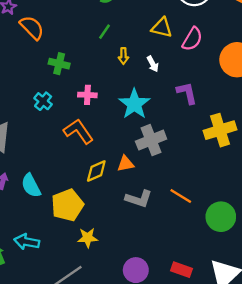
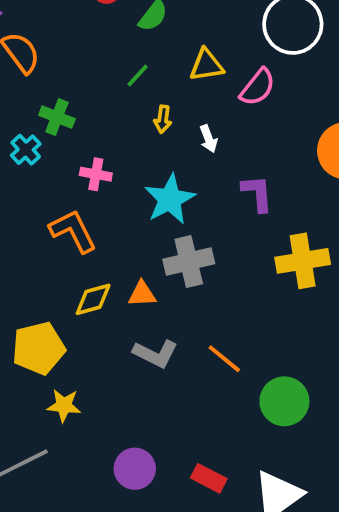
yellow triangle: (162, 28) -> (206, 65), moved, turned -30
pink semicircle: (192, 39) -> (258, 87), moved
cyan cross: (43, 101) -> (26, 150), moved

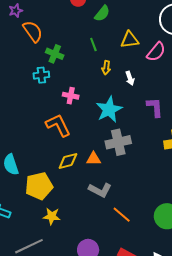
green line: (138, 75) -> (93, 44), turned -64
green cross: (57, 117) -> (55, 54), moved
cyan cross: (26, 150) -> (41, 75), moved, turned 35
orange line: (224, 359) -> (122, 215), moved

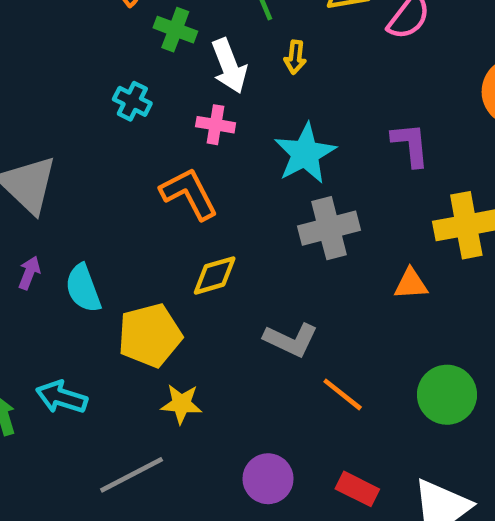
cyan cross: (41, 75) -> (132, 101), moved, turned 35
white arrow: (130, 78) -> (229, 66), moved, size x1.6
orange triangle: (94, 159) -> (411, 284), moved

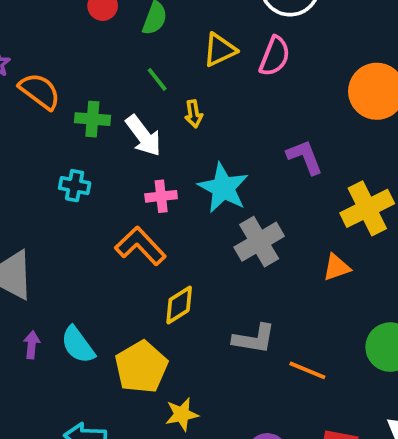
pink cross: (216, 125) -> (161, 196), moved

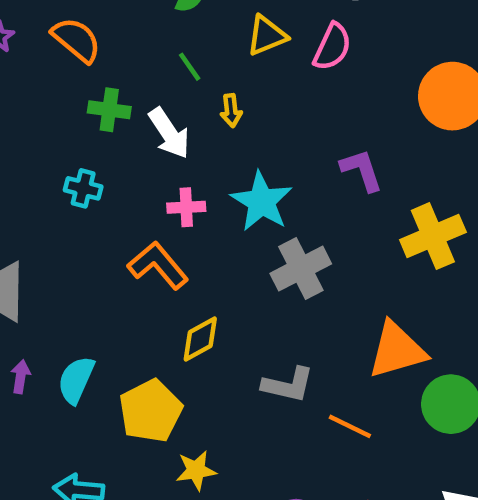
orange semicircle: (40, 91) -> (76, 40), moved
orange triangle: (337, 267) -> (397, 350), moved, size x1.8
cyan semicircle: (78, 345) -> (76, 380), turned 57

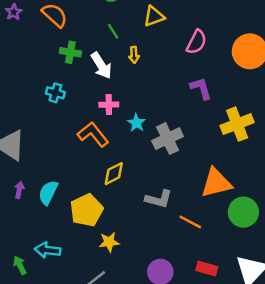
pink semicircle: (332, 47) -> (196, 42), moved
cyan star: (261, 201) -> (136, 123), moved, size x0.6

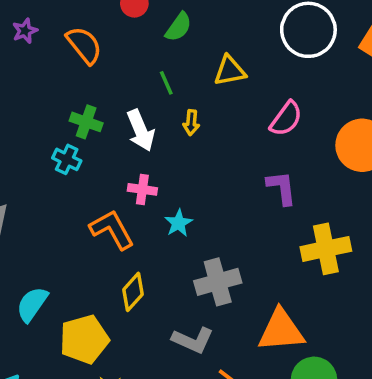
green cross: (70, 52) -> (86, 122), moved
gray cross: (168, 139) -> (218, 282), moved
yellow diamond: (114, 174) -> (133, 292), turned -30

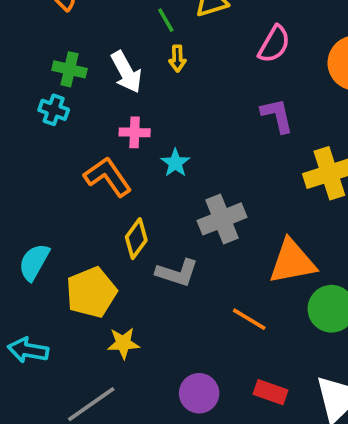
green line: (166, 83) -> (166, 20), moved
gray L-shape: (193, 340) -> (177, 273), moved

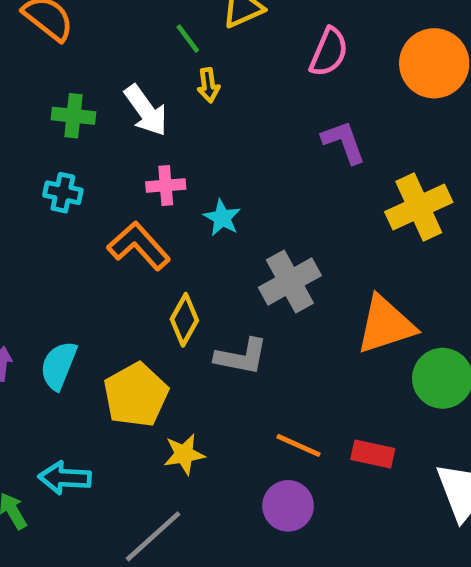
cyan cross: (54, 110) -> (63, 193), moved
orange line: (249, 319) -> (299, 445), moved
red rectangle: (271, 392) -> (373, 454), moved

